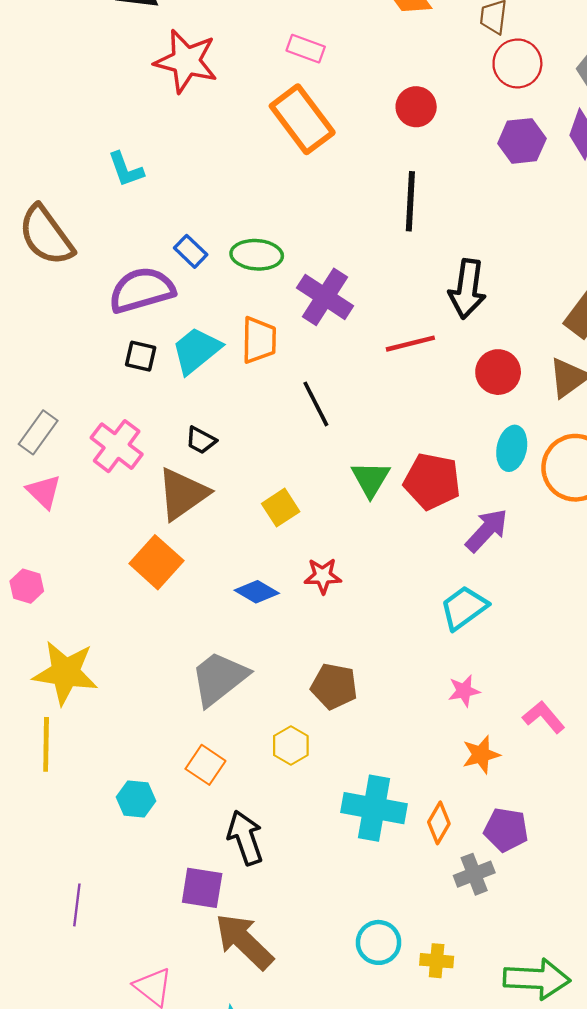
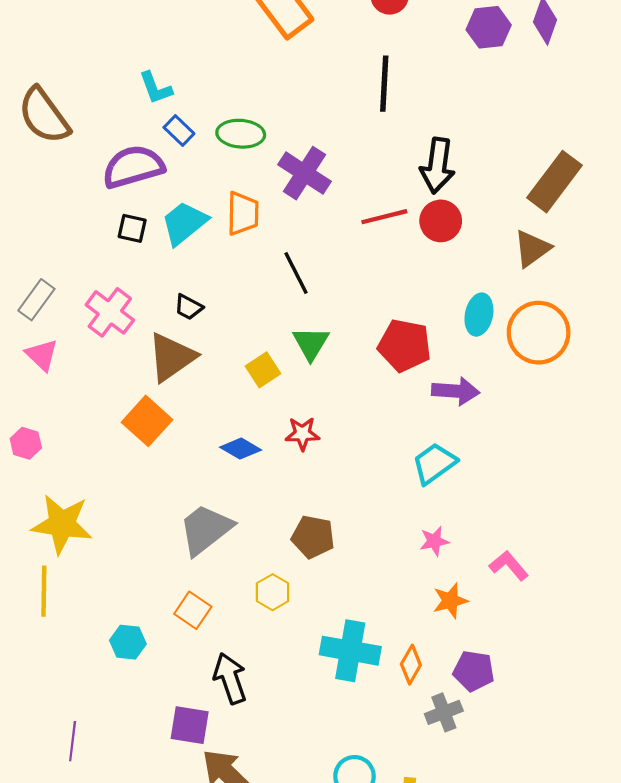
cyan L-shape: (126, 169) -> (156, 88), moved
red circle: (498, 372) -> (441, 221), moved
green triangle: (371, 479) -> (311, 343), moved
purple arrow: (487, 530) -> (456, 391), turned 51

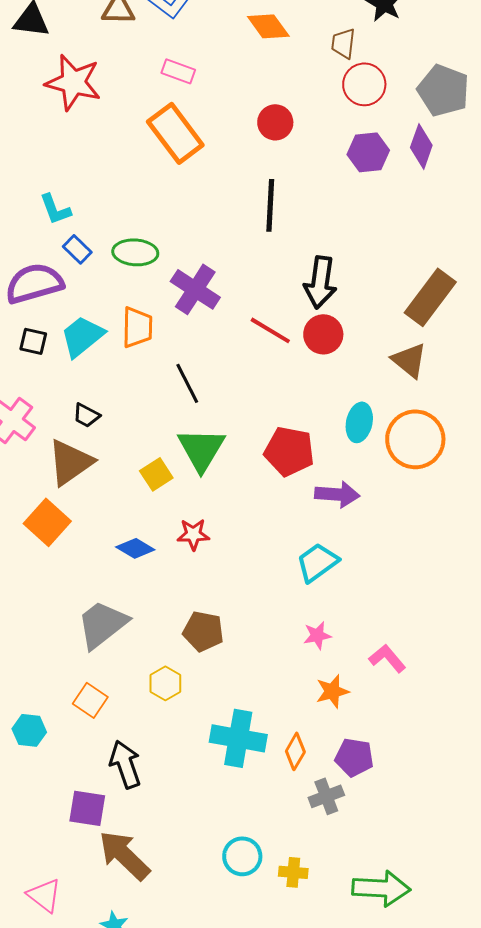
red line: (384, 217) -> (270, 330), turned 45
brown triangle: (532, 249) -> (409, 360), turned -45
green triangle: (311, 343) -> (201, 449), size x1.4

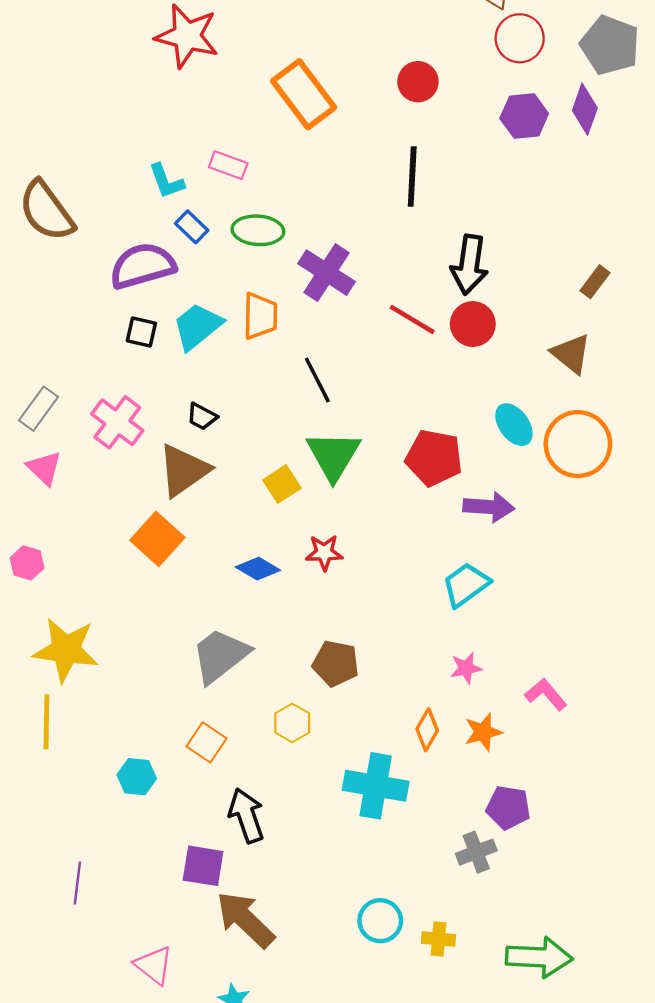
pink rectangle: (178, 71) -> (228, 165), moved
brown rectangle: (430, 297) -> (595, 282), size x0.5
cyan ellipse: (359, 422) -> (514, 425), turned -48
orange diamond: (295, 751) -> (427, 730), moved

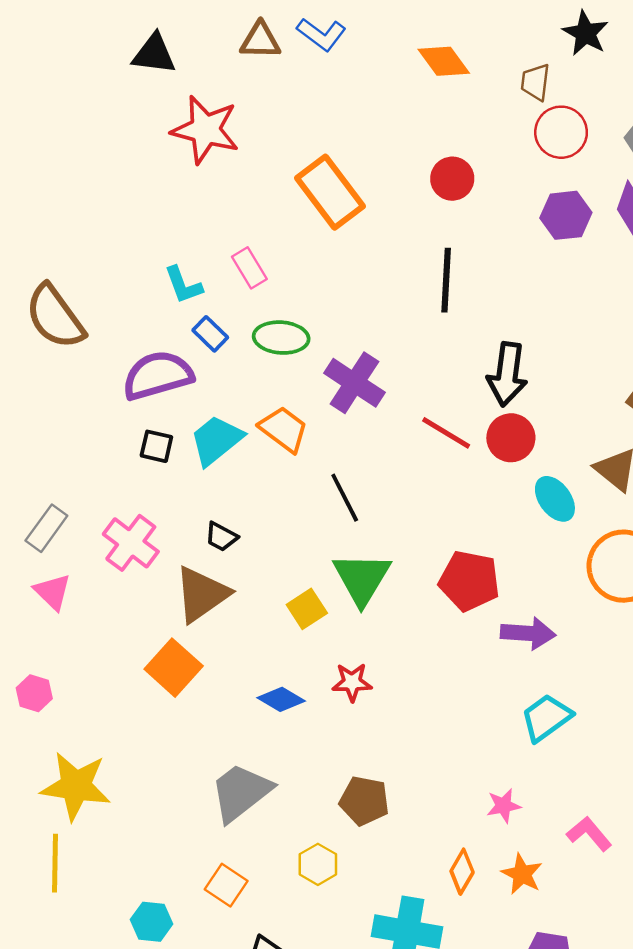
pink rectangle: (228, 165) -> (249, 268), turned 39
orange trapezoid: (260, 316) -> (284, 429), turned -54
cyan ellipse: (514, 425) -> (555, 499), moved
cyan trapezoid: (466, 585) -> (546, 718), moved
orange star: (483, 732) -> (522, 874), turned -30

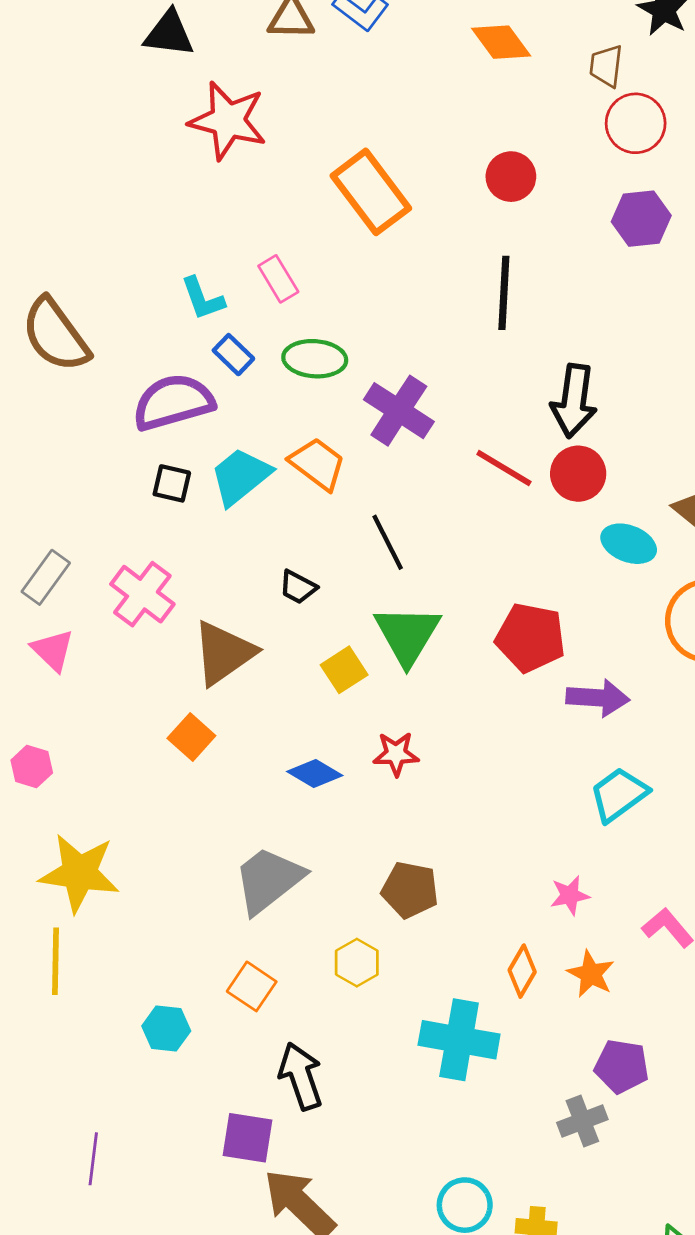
cyan ellipse: (555, 499) -> (629, 544), turned -33
black trapezoid: (221, 537) -> (298, 587), moved
orange square: (174, 668) -> (191, 737), size x0.7

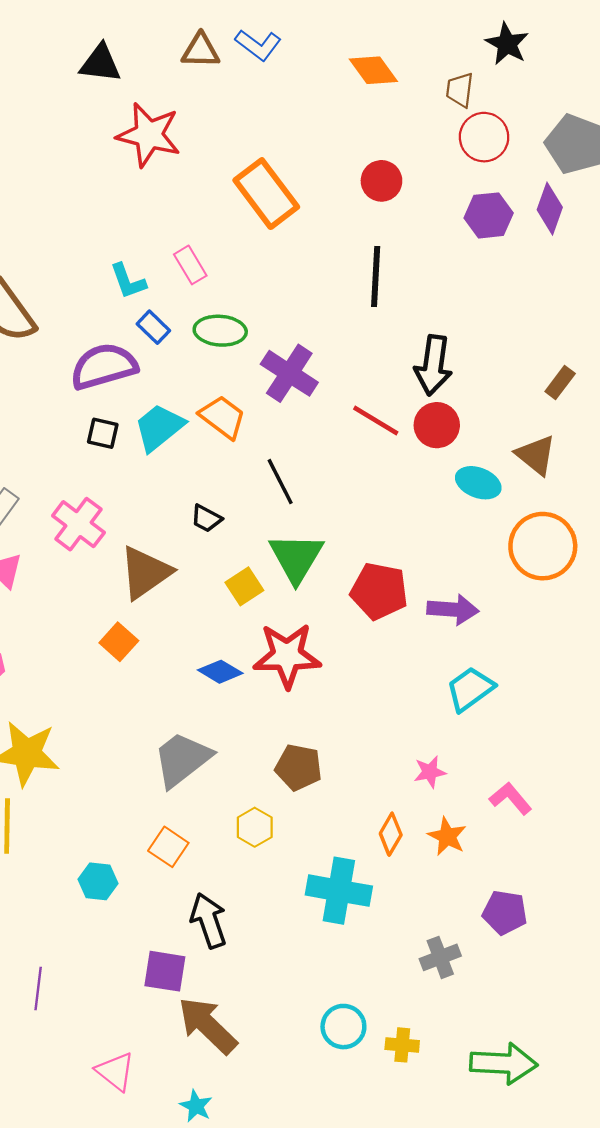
red pentagon: (531, 638) -> (379, 591), moved
red star: (396, 754) -> (287, 656), size x1.8
purple pentagon: (622, 1066) -> (505, 912), moved

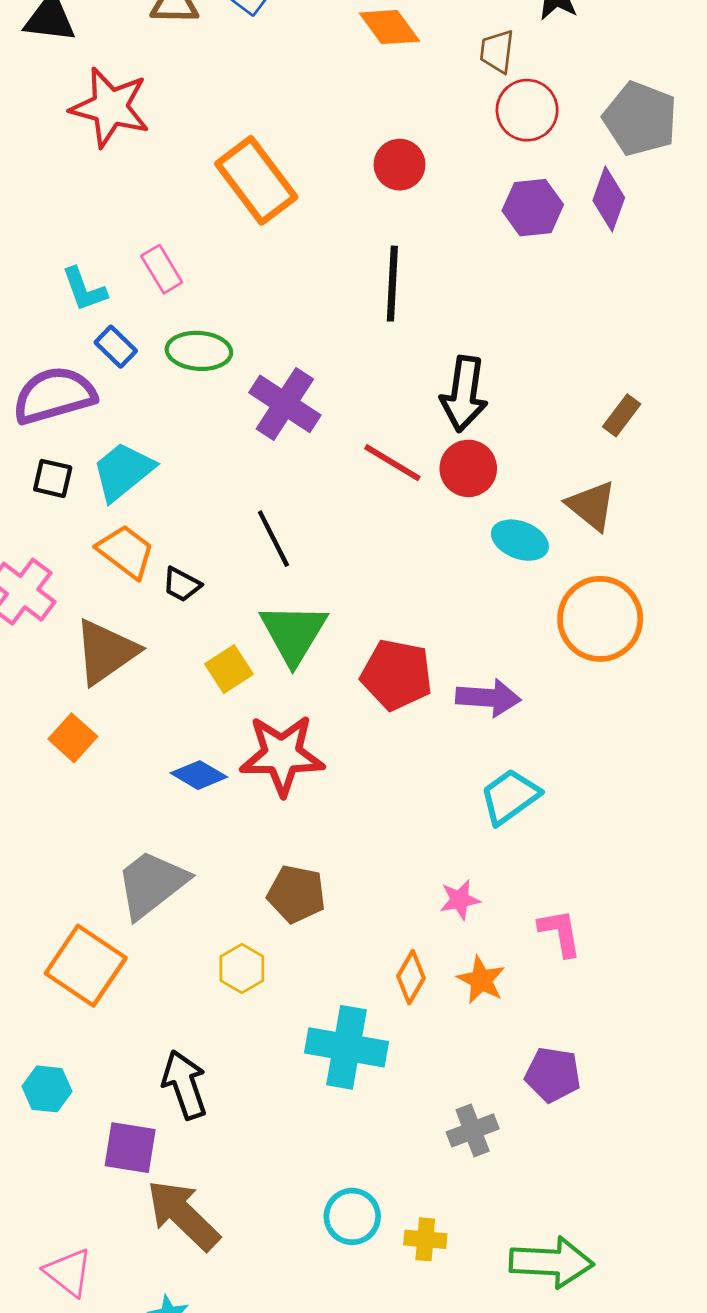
orange trapezoid: (222, 417) -> (126, 552), moved
pink L-shape: (511, 798) -> (560, 933), turned 30
orange square: (168, 847) -> (86, 966), moved, size x1.6
cyan hexagon: (98, 881) -> (47, 1089), moved

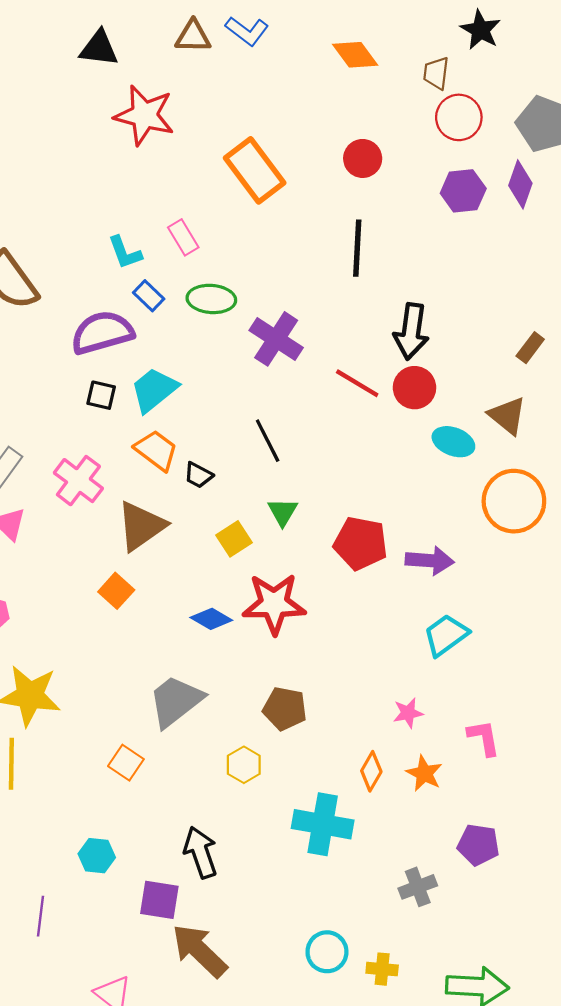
green triangle: (293, 633) -> (283, 512), size x0.6
orange square: (86, 966) -> (126, 763), size x0.6

